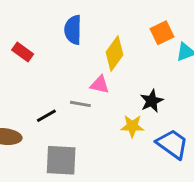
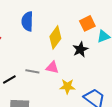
pink triangle: (100, 85) -> (52, 67), moved
black star: (152, 101) -> (80, 49), moved

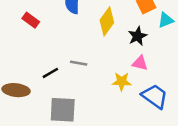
pink triangle: (52, 67) -> (140, 63), moved

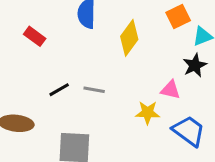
black star: (138, 36) -> (195, 65), moved
black line: (50, 73) -> (59, 90), moved

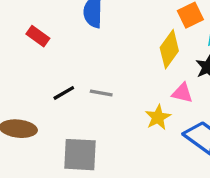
yellow diamond: (129, 38) -> (169, 49), moved
yellow star: (148, 113) -> (158, 117), turned -30

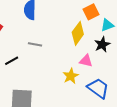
gray line: (101, 93) -> (35, 44), moved

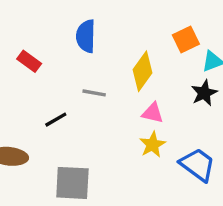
yellow diamond: (78, 33) -> (143, 71), moved
pink triangle: (86, 61) -> (153, 113), moved

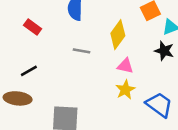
black star: (204, 93) -> (164, 51), turned -30
black line: (56, 120) -> (29, 71), moved

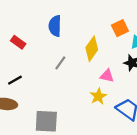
gray line: (81, 51) -> (60, 63), turned -64
pink triangle: (125, 66) -> (107, 76), moved

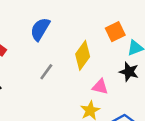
blue semicircle: (55, 26) -> (40, 29), turned 30

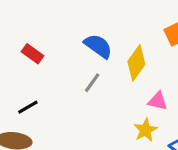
blue semicircle: (40, 29) -> (98, 46), moved, turned 95

